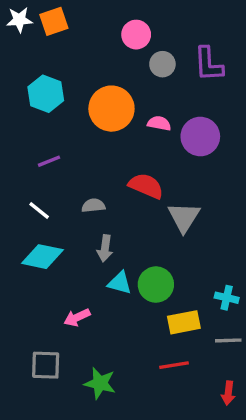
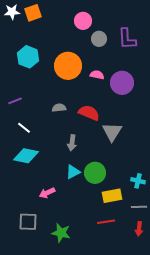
purple line: (49, 161) -> (15, 101), moved
gray semicircle: (93, 206) -> (59, 108), moved
gray arrow: (105, 248) -> (72, 143), moved
cyan triangle: (120, 283) -> (73, 172), turned -42
red arrow: (228, 393) -> (139, 229), moved

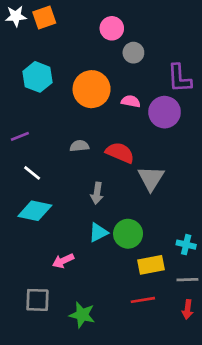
purple L-shape: (127, 39) -> (179, 78), moved

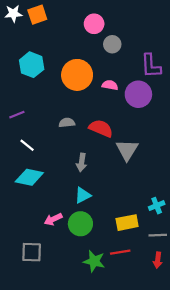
green circle: (128, 234) -> (80, 224), moved
cyan cross: (186, 245) -> (157, 206), turned -35
green star: (82, 315) -> (94, 261), moved

